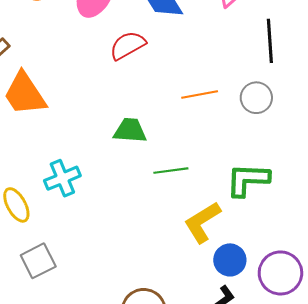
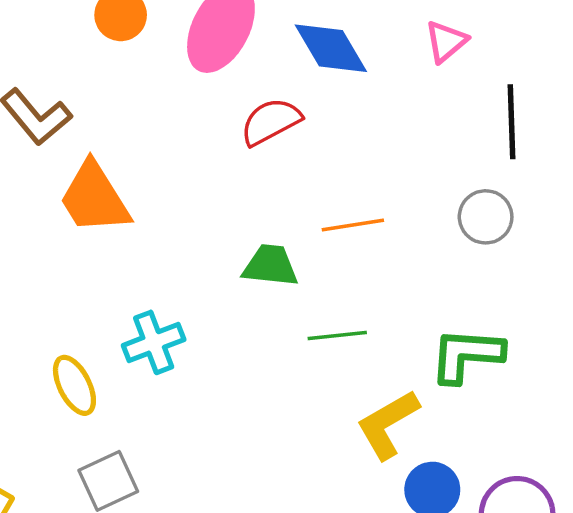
orange line: (200, 95) -> (353, 225), moved

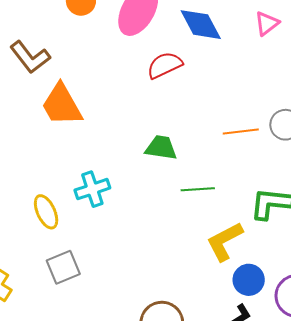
orange line: (353, 225) -> (241, 132), moved

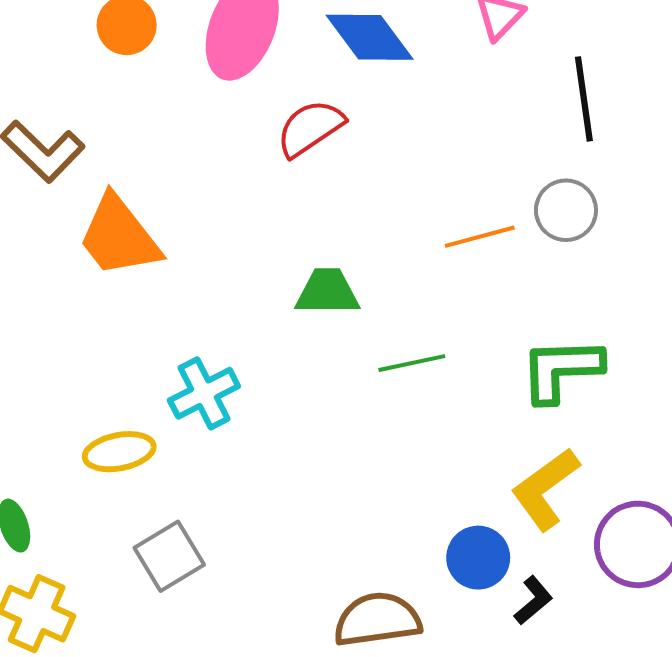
yellow ellipse: (46, 212) -> (119, 452), turned -68
yellow L-shape: (225, 241) -> (545, 489), moved
blue circle: (249, 280) -> (478, 558), moved

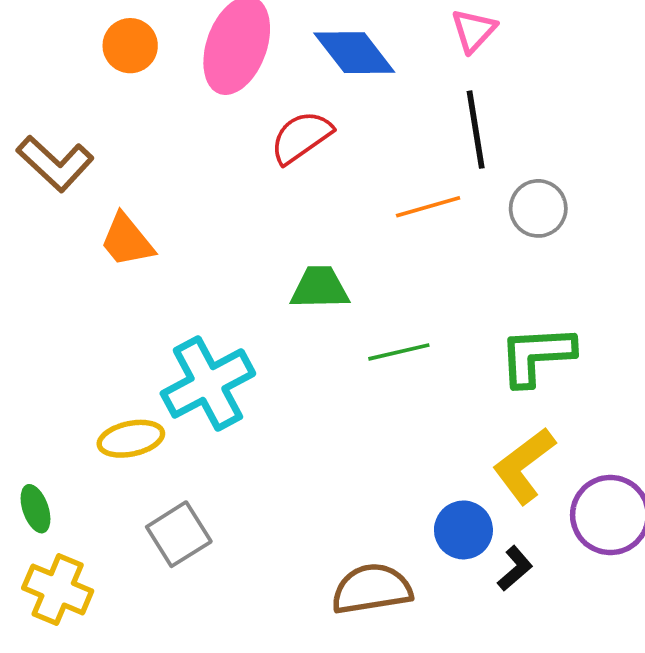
black line: (584, 99) -> (476, 130), moved
orange trapezoid: (119, 236) -> (127, 240), size x0.7
orange line: (480, 237) -> (428, 207), moved
cyan cross: (204, 393) -> (208, 383), size x1.4

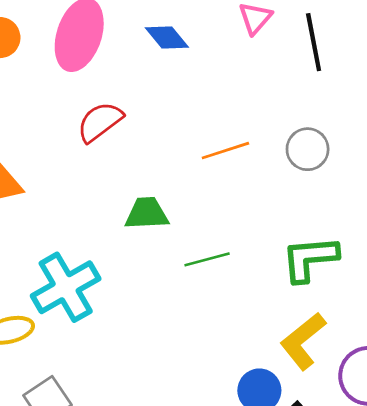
blue diamond: (354, 53) -> (167, 37), size x0.7
black line: (476, 130) -> (314, 42), moved
red semicircle: (301, 137) -> (100, 122), moved

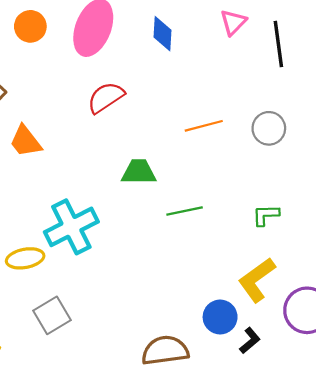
blue diamond: (167, 37) -> (163, 34), turned 40
green L-shape: (310, 259) -> (266, 215), size x0.6

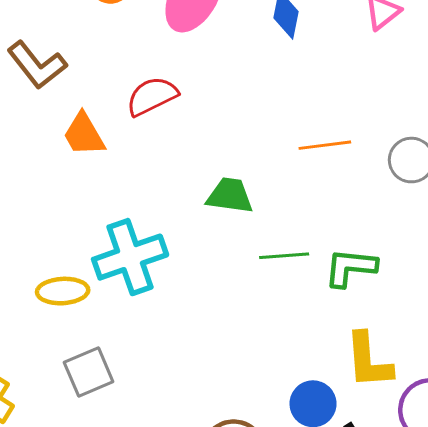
red semicircle: (106, 98) -> (152, 96), moved
green L-shape: (266, 215) -> (350, 267), moved, size x1.4
yellow L-shape: (257, 280) -> (369, 361), turned -66

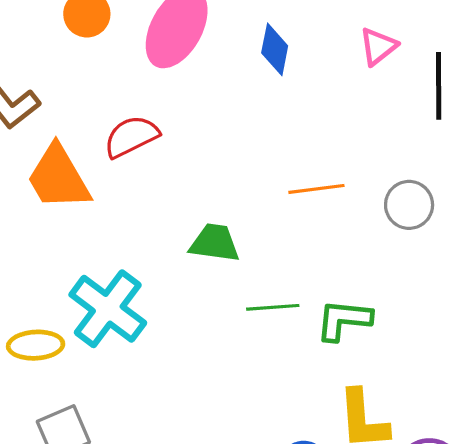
orange trapezoid: (84, 134) -> (58, 178), size x1.4
cyan cross: (130, 257) -> (108, 309), turned -34

